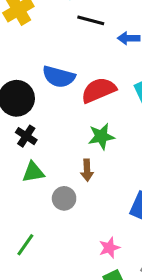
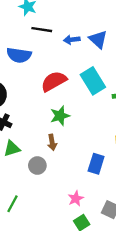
blue semicircle: (59, 77) -> (19, 55), moved

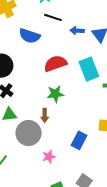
gray circle: (37, 166) -> (29, 133), size x1.6
pink star: (76, 198) -> (49, 157), moved

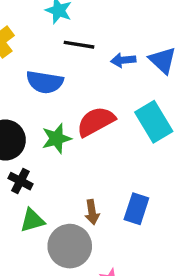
green star: (55, 94) -> (56, 138), moved
blue rectangle: (79, 140) -> (136, 209), moved

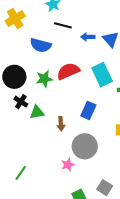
blue rectangle: (136, 209) -> (88, 110), moved
green triangle: (32, 220) -> (37, 112), moved
gray circle: (70, 246) -> (85, 146), moved

